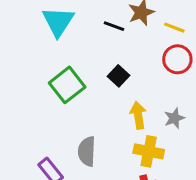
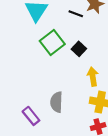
green square: (67, 85) -> (52, 42), moved

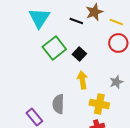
yellow arrow: (93, 77) -> (82, 80), moved

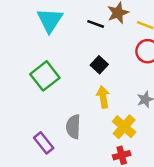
green square: (54, 48) -> (45, 76), moved
yellow cross: (99, 104) -> (124, 127), turned 30

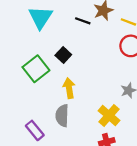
black square: (99, 65) -> (63, 55), moved
yellow arrow: (103, 97) -> (69, 88), moved

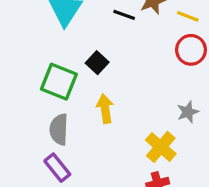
green square: (36, 69) -> (59, 82), turned -30
gray semicircle: (62, 116) -> (59, 129), moved

